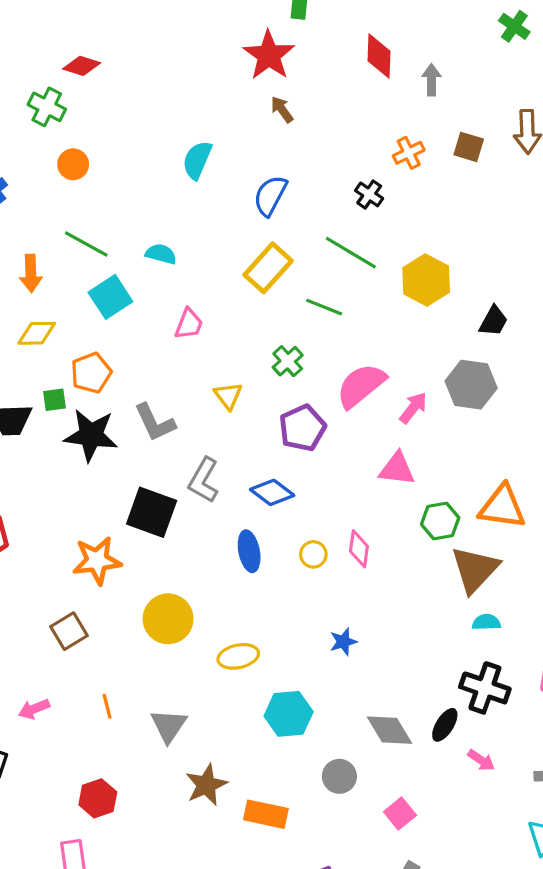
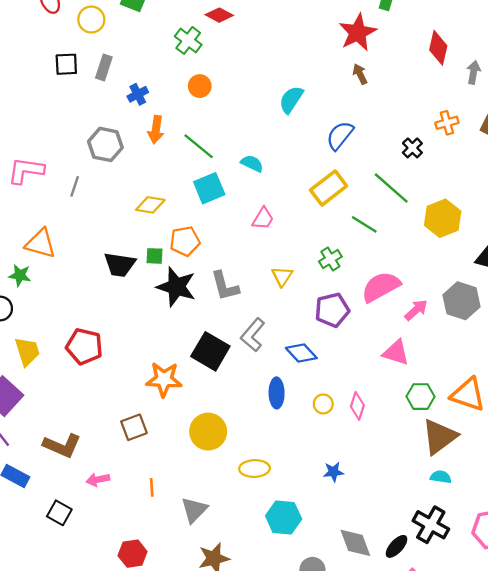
orange arrow: (31, 273) -> (156, 130), moved

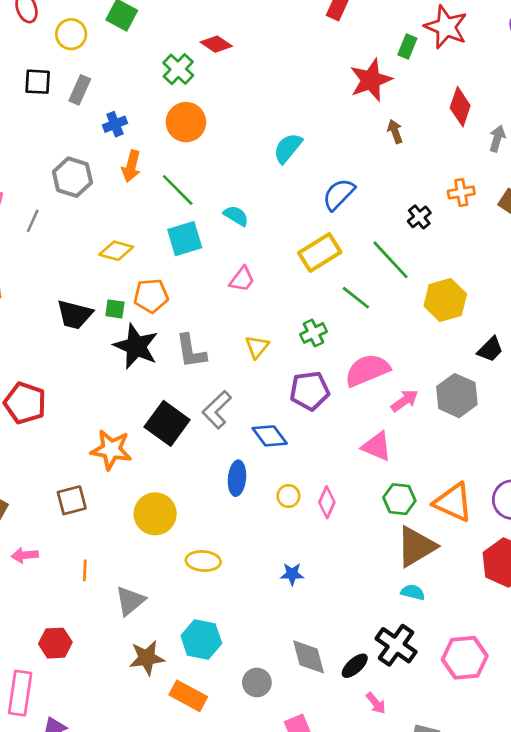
brown arrow: (360, 74) -> (395, 131), moved
orange circle: (200, 86) -> (186, 122), size x1.5
cyan hexagon: (284, 517) -> (201, 640), moved

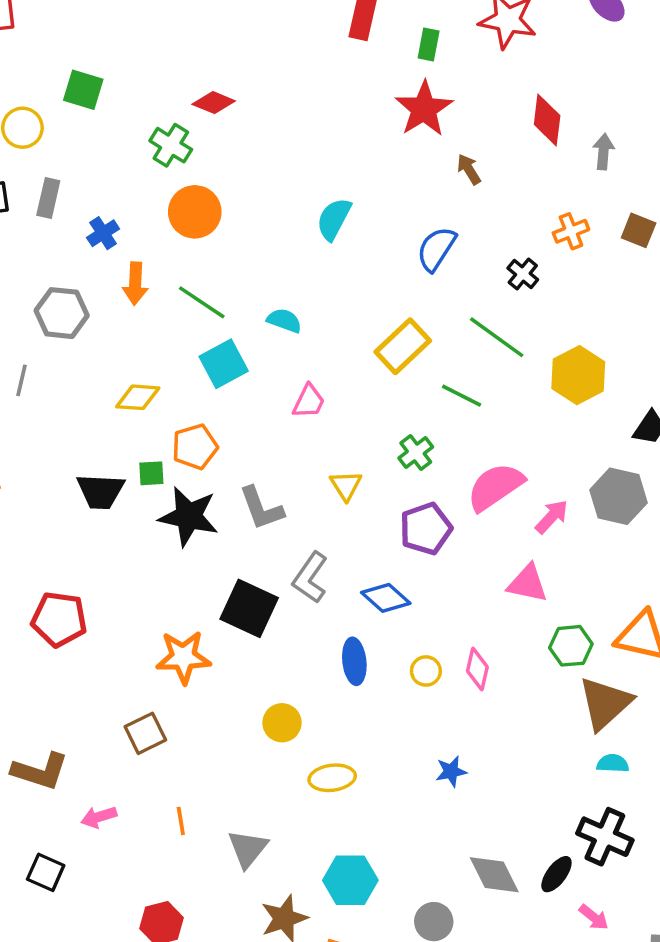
green rectangle: (407, 47) -> (429, 45), moved
blue semicircle: (339, 194) -> (436, 249), moved
yellow circle: (155, 514) -> (282, 723), moved, size x0.7

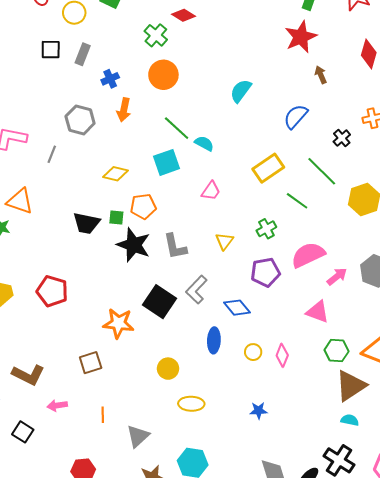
green line: (202, 302) -> (177, 128), moved

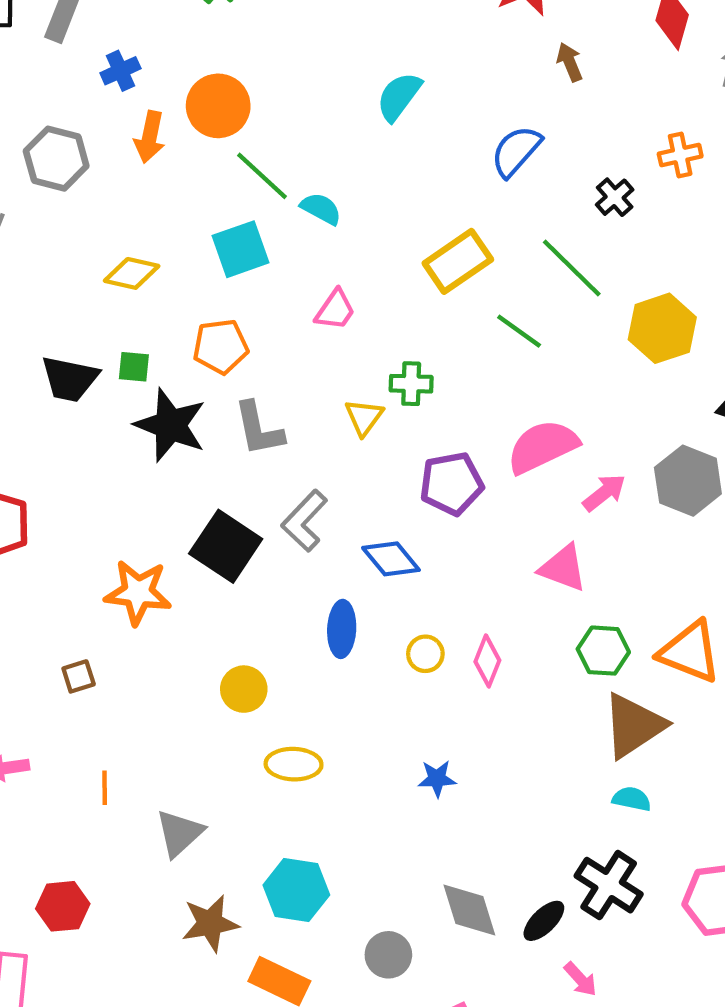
orange circle: (163, 75) -> (218, 106), moved
orange pentagon: (143, 206) -> (221, 346), moved
green cross: (266, 229) -> (411, 384), moved, turned 30
brown square: (91, 363) -> (79, 676), size x0.7

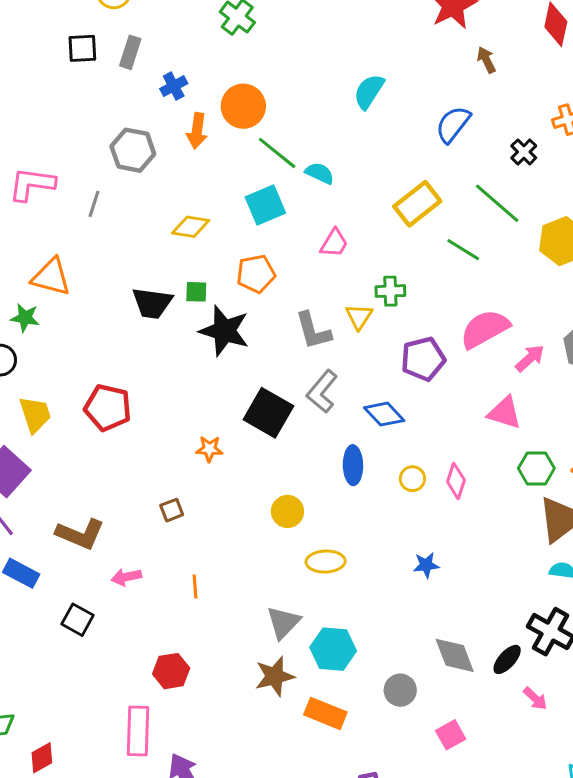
gray L-shape: (259, 429) -> (313, 331), moved
orange star: (138, 592) -> (209, 449), size x0.6
gray triangle: (179, 833) -> (283, 623), moved

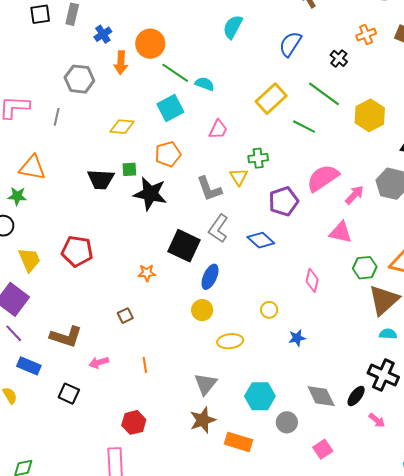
blue ellipse: (353, 465) -> (210, 277), moved, turned 30
yellow circle: (412, 479) -> (269, 310), moved
cyan hexagon: (333, 649) -> (260, 396), moved

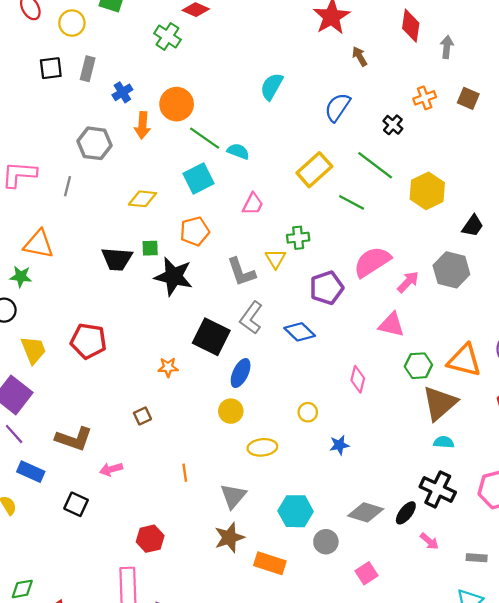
orange line: (145, 365) -> (185, 473), moved
gray diamond: (321, 396) -> (366, 512), turned -48

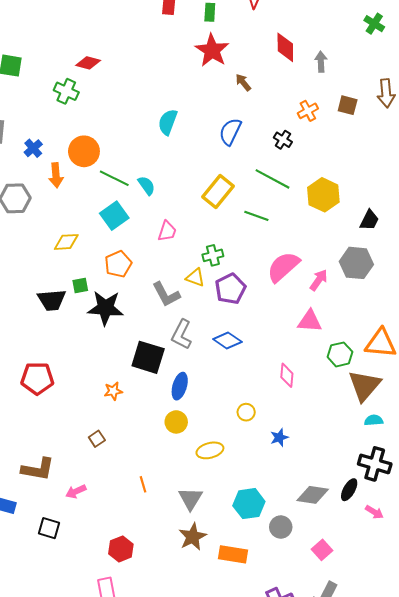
cyan semicircle: (238, 151) -> (146, 186), turned 42
yellow triangle: (276, 259) -> (195, 278), turned -30
purple pentagon: (327, 288) -> (230, 289), moved

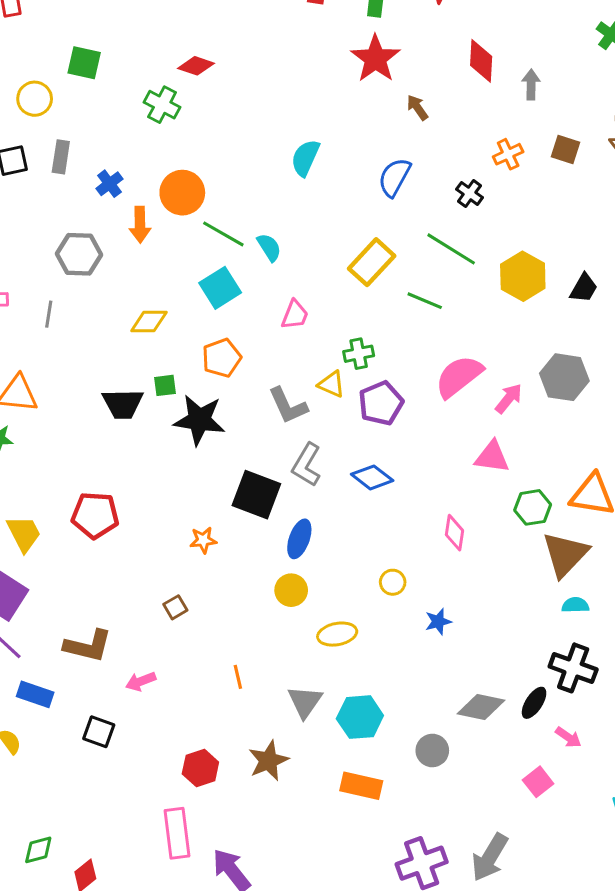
black trapezoid: (369, 220) -> (584, 288), moved
cyan hexagon: (249, 504) -> (360, 717), moved
brown star: (193, 537) -> (268, 761), moved
pink square: (322, 550) -> (538, 782), moved

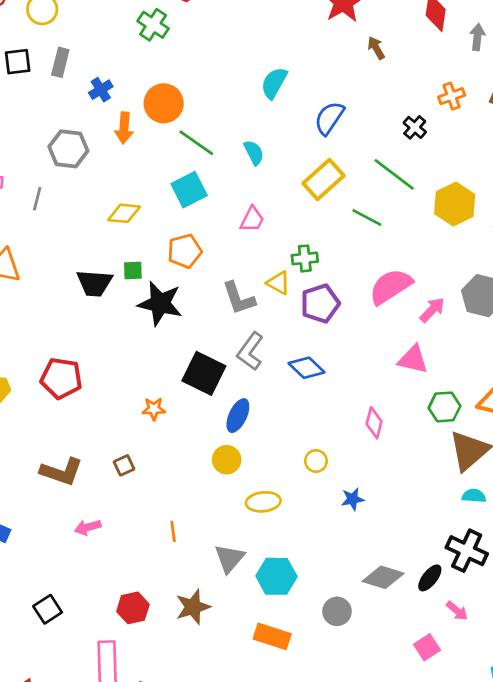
blue semicircle: (394, 177) -> (329, 118), moved
cyan semicircle: (269, 247) -> (254, 153), moved
brown L-shape: (88, 646) -> (61, 472), moved
black square: (99, 732) -> (48, 609), moved, turned 32

